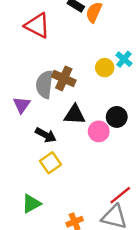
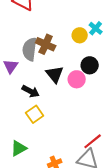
black triangle: (75, 115) -> (55, 74), turned 48
black circle: (117, 117) -> (90, 65), moved
pink circle: (99, 131) -> (77, 79), moved

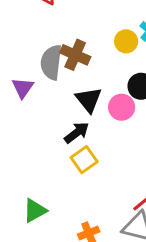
black arrow: (31, 91) -> (77, 133), moved, turned -66
yellow square: (35, 114) -> (84, 160), moved

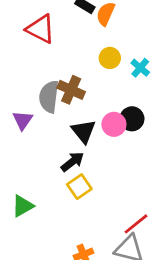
yellow circle: (126, 41) -> (110, 58), moved
pink circle: (122, 107) -> (114, 124), moved
green triangle: (35, 210) -> (23, 206), moved

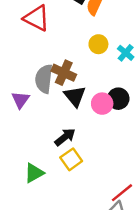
black triangle: (84, 131) -> (75, 96), moved
green triangle: (23, 206) -> (34, 173), moved

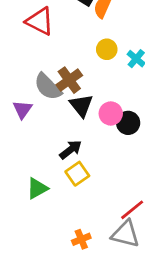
brown cross: (64, 73) -> (69, 80), turned 30
gray semicircle: (44, 79) -> (48, 87), turned -52
black circle: (118, 99) -> (128, 123), moved

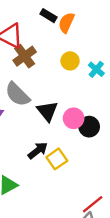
brown cross: (69, 80) -> (25, 56), moved
yellow square: (77, 174) -> (57, 159), moved

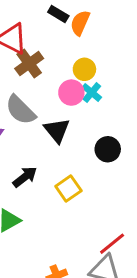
cyan cross: (96, 69) -> (92, 93), moved
pink circle: (74, 118) -> (71, 93), moved
black arrow: (38, 151) -> (25, 177), moved

